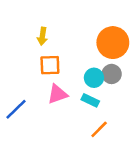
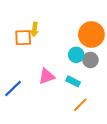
orange square: (50, 65) -> (23, 38), moved
cyan circle: (94, 78) -> (76, 55), moved

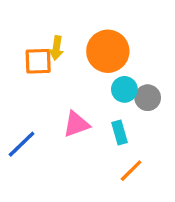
orange circle: (91, 35) -> (108, 51), moved
cyan rectangle: (73, 81) -> (119, 133), turned 48

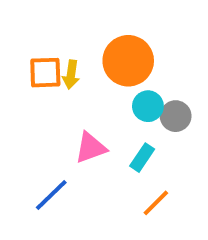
yellow arrow: (56, 48) -> (71, 75), moved
cyan rectangle: (119, 133) -> (142, 158), turned 50
blue line: (22, 144) -> (51, 195), moved

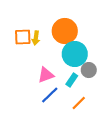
cyan circle: (148, 106) -> (75, 54), size x1.6
gray circle: (176, 116) -> (89, 70), moved
blue line: (51, 195) -> (50, 95), moved

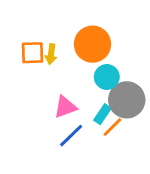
cyan circle: (75, 54) -> (107, 77), size x0.7
gray circle: (89, 70) -> (127, 100), size x1.6
orange line: (79, 103) -> (112, 127), moved

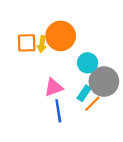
orange circle: (92, 44) -> (61, 36), moved
blue line: (71, 136) -> (58, 111), turned -55

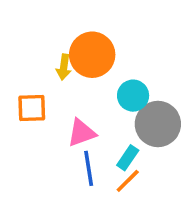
orange square: (27, 43) -> (32, 108), moved
cyan rectangle: (84, 93) -> (128, 158), moved
orange line: (92, 104) -> (128, 181), moved

